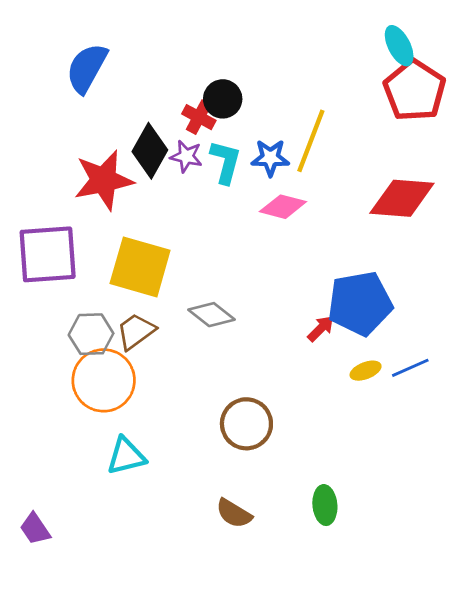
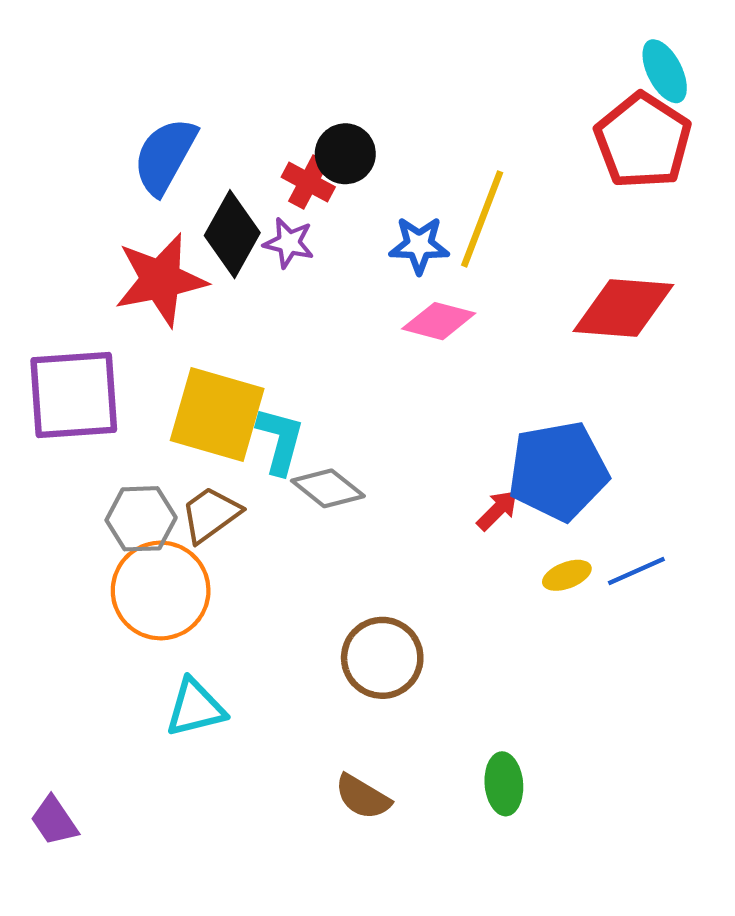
cyan ellipse: (399, 46) -> (665, 71), moved
blue semicircle: (87, 68) -> (165, 156), moved
cyan L-shape: (225, 162) -> (280, 441), moved

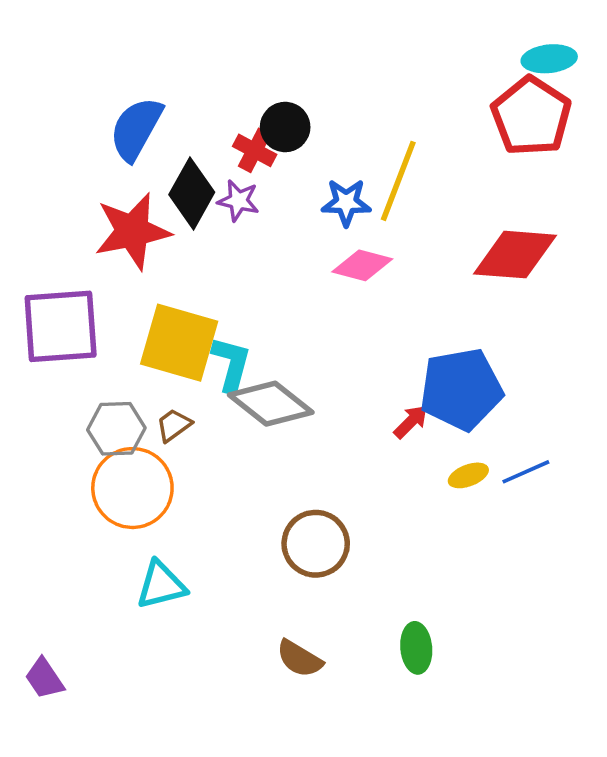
cyan ellipse: (665, 71) -> (549, 59), turned -69
gray diamond: (328, 488) -> (271, 404), size x1.4
brown trapezoid: (211, 514) -> (174, 425), size x0.7

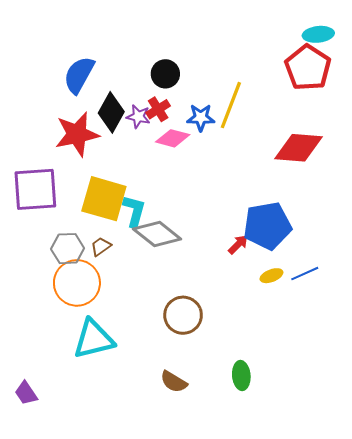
red cross: (255, 150) -> (158, 109), moved, turned 30
pink diamond: (362, 265) -> (173, 138), moved
cyan triangle: (161, 585) -> (94, 339), size x1.4

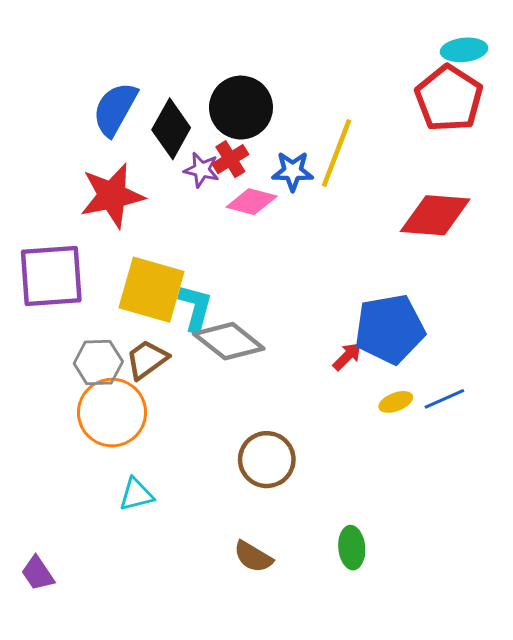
black circle: (165, 74) -> (241, 108), size x1.5
black diamond: (111, 112) -> (171, 129), moved
brown trapezoid: (101, 247) -> (147, 359), size x1.4
cyan triangle: (94, 339) -> (136, 494), size x0.6

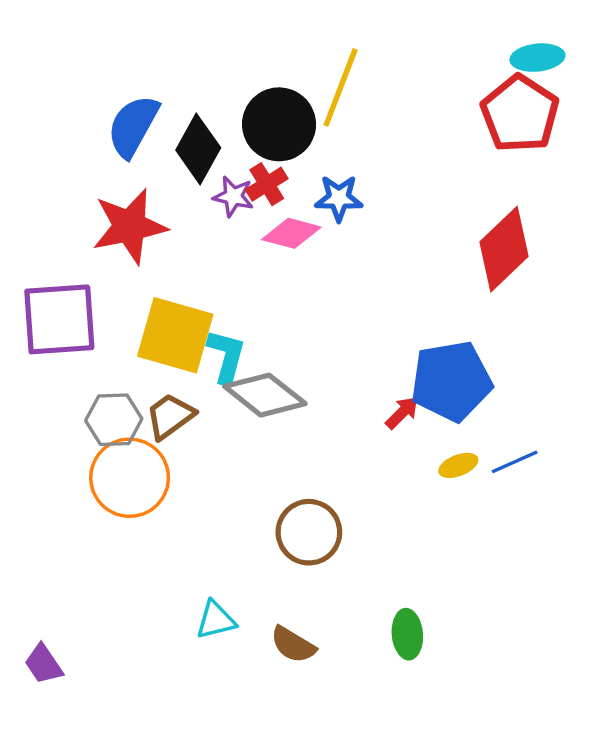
yellow line: (337, 153) -> (341, 87), moved
red diamond: (435, 215) -> (504, 249), turned -48
cyan triangle: (136, 494) -> (216, 620), moved

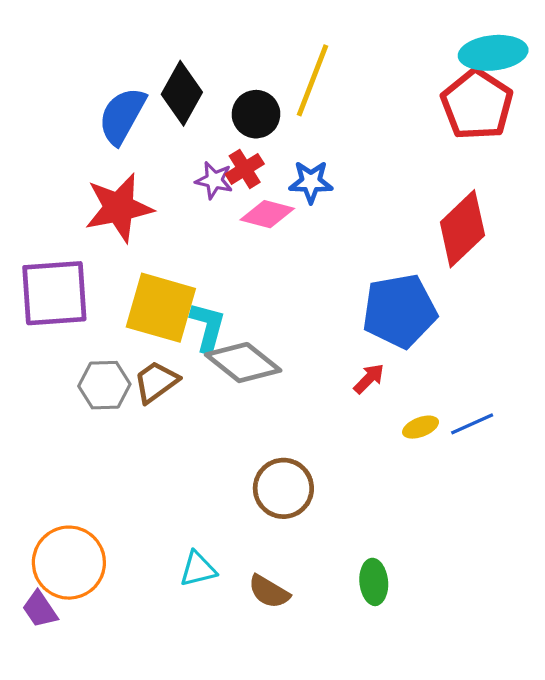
cyan ellipse: (537, 58) -> (493, 53), size x1.4
black circle: (279, 124) -> (256, 114), size x0.7
black diamond: (198, 149) -> (182, 93), moved
blue pentagon: (451, 381) -> (400, 311), moved
orange circle: (130, 478) -> (69, 563), moved

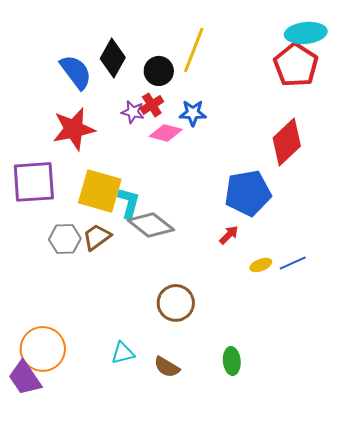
blue semicircle: (122, 116) -> (76, 72), turned 114
purple trapezoid: (40, 609) -> (25, 378), size x1.5

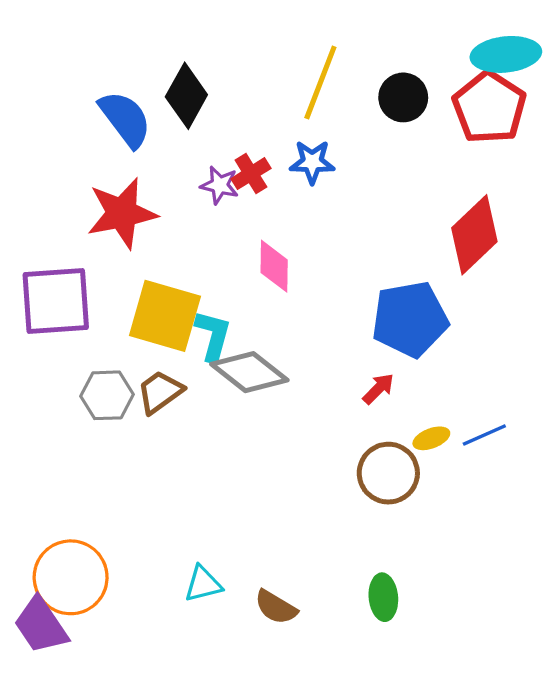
black circle: (159, 71) -> (403, 97), moved
blue star: (193, 113) -> (312, 162), moved
pink diamond: (166, 133) -> (274, 266), moved, turned 76
brown circle: (176, 303) -> (388, 473), moved

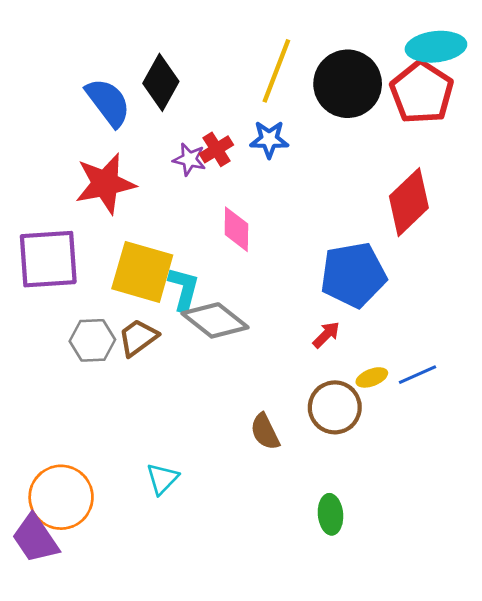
black circle: (403, 97) -> (348, 84), size x1.6
cyan triangle: (203, 584) -> (162, 479), moved, turned -32
brown semicircle: (276, 607) -> (265, 432), moved, turned 33

